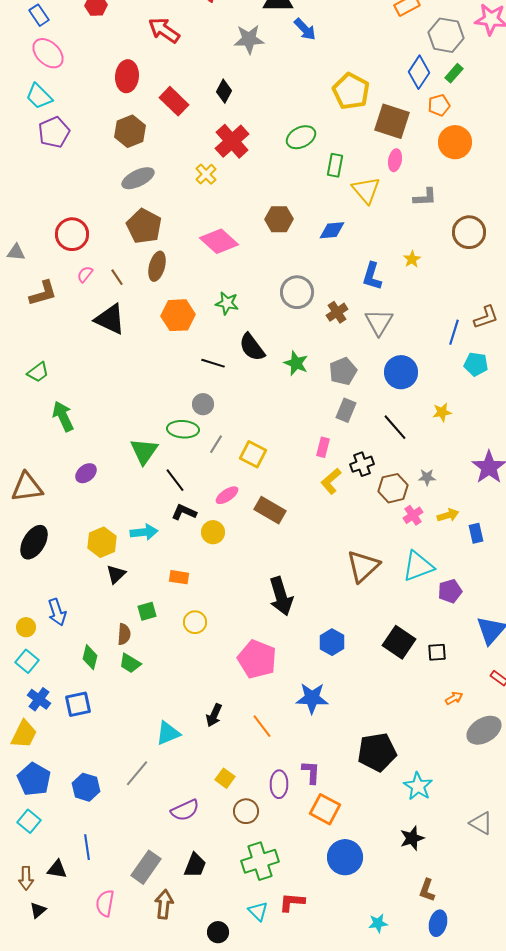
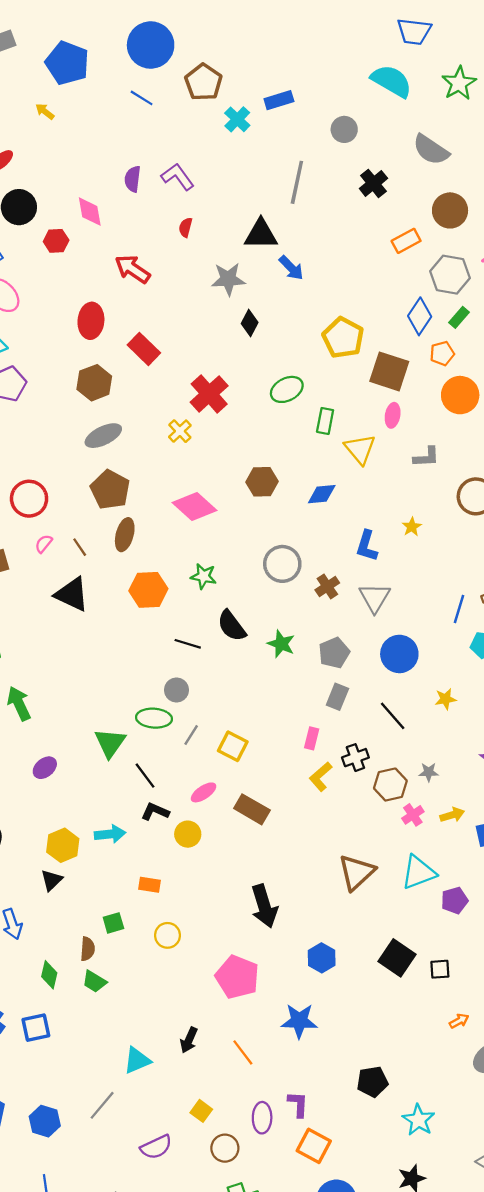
black diamond: (224, 91) -> (250, 323), moved
black triangle: (116, 574) -> (52, 880), moved
black pentagon: (377, 752) -> (372, 1082), size x0.7

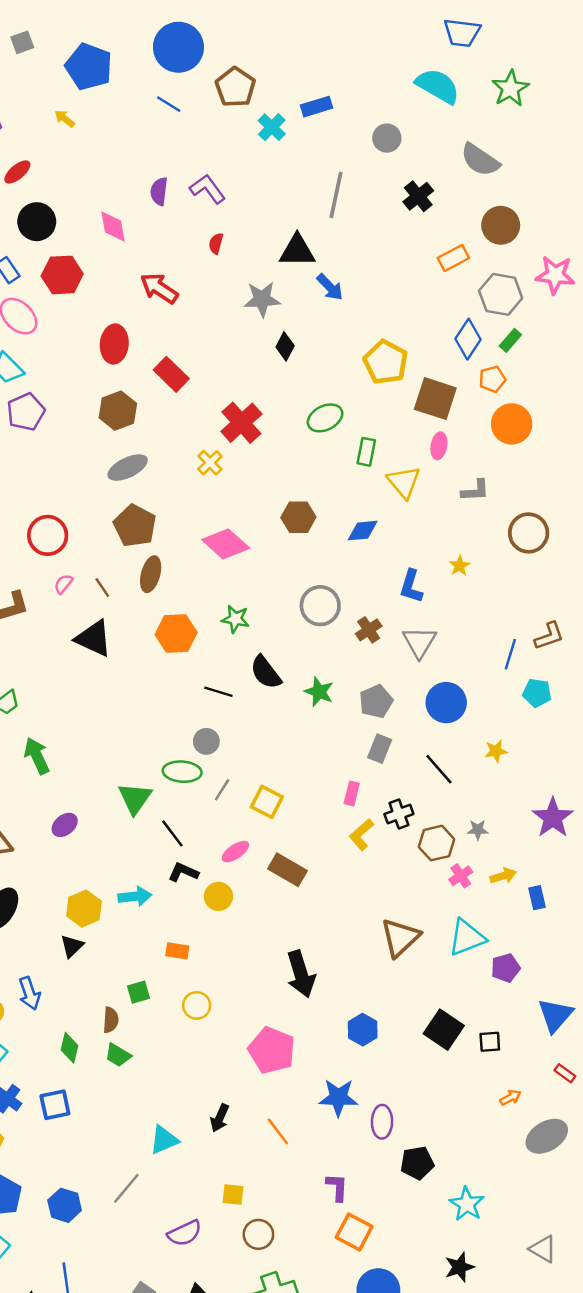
red hexagon: (56, 241) -> (62, 275), moved, size x1.5
yellow square: (201, 1111) -> (233, 1194), turned -30
purple ellipse: (262, 1118) -> (382, 1122), moved

